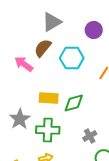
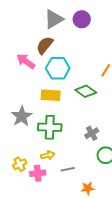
purple circle: (94, 30) -> (82, 19), moved
cyan hexagon: (72, 58) -> (58, 68), moved
green diamond: (74, 103) -> (86, 91), moved, turned 50

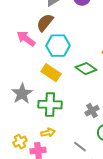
yellow rectangle: (51, 95) -> (51, 73), turned 30
gray line: (68, 169) -> (80, 147), moved, turned 48

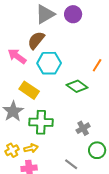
yellow rectangle: (51, 73) -> (29, 90), moved
yellow arrow: (48, 133) -> (31, 148), moved
yellow cross: (20, 142) -> (12, 150), moved

